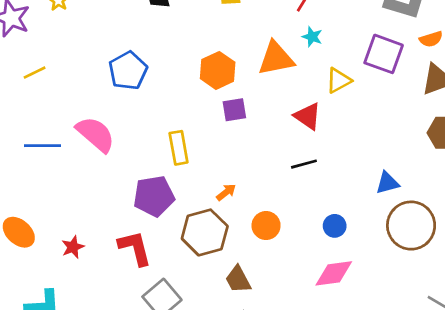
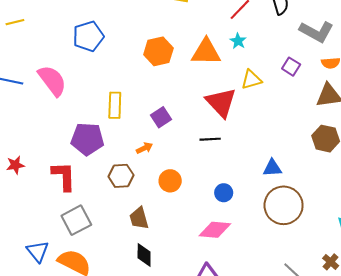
purple square: (384, 54) -> (291, 67), size x0.6
purple square: (234, 110) -> (161, 117), moved, turned -36
red triangle: (308, 116) -> (221, 102), size x1.4
brown hexagon: (205, 232) -> (121, 176), size x0.7

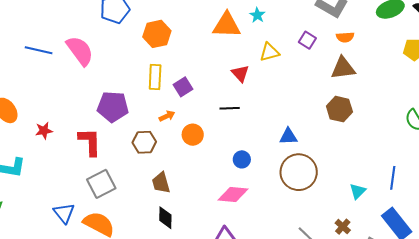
orange hexagon: (158, 51) -> (157, 34), moved
red triangle: (221, 102) -> (240, 73), size x0.6
yellow rectangle: (115, 105) -> (155, 77), moved
orange circle: (170, 181) -> (193, 135), moved

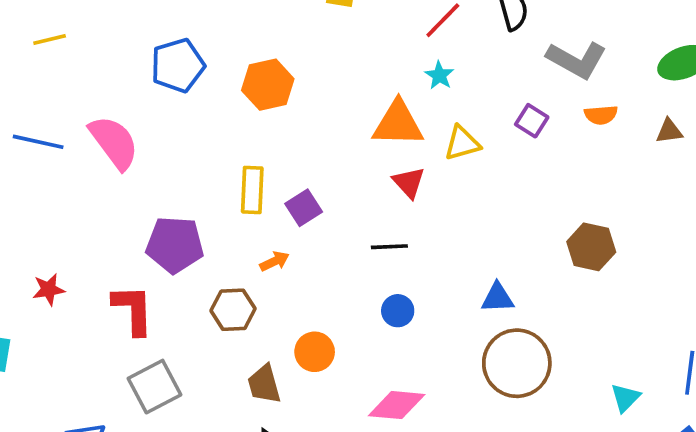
orange triangle: (227, 25) -> (398, 124), moved
orange hexagon: (157, 34) -> (268, 85), moved
brown triangle: (343, 68) -> (669, 131), moved, size x0.6
orange circle: (193, 135) -> (315, 352), moved
blue circle: (242, 159) -> (398, 311), moved

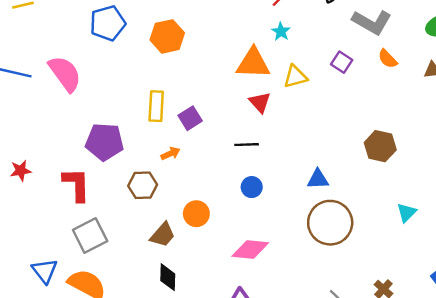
orange semicircle: (601, 115) -> (388, 59), turned 50
brown trapezoid: (264, 384) -> (163, 235), turned -124
cyan triangle: (625, 398) -> (407, 213), moved

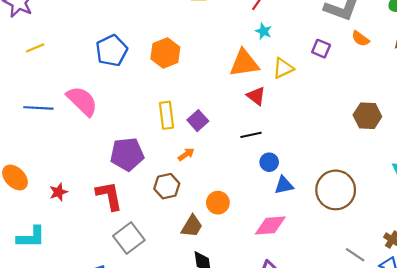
blue triangle: (318, 179) -> (284, 185), moved
blue circle: (252, 187) -> (269, 162), moved

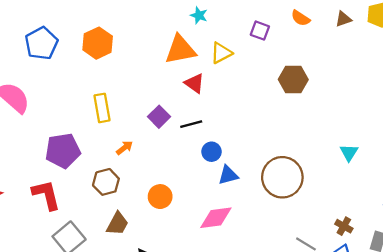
brown hexagon: (367, 116) -> (293, 80), moved
purple square: (198, 121) -> (159, 117), moved
brown trapezoid: (192, 226) -> (117, 224), moved

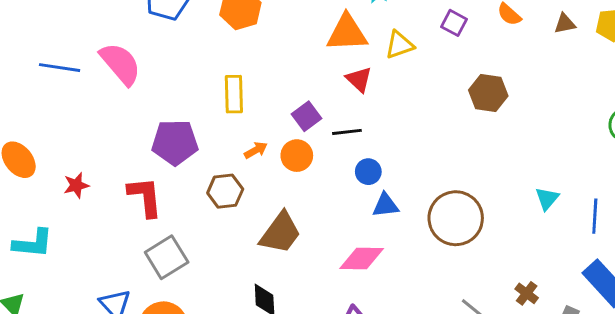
orange circle: (160, 197) -> (297, 156), moved
brown trapezoid: (117, 224) -> (280, 233), moved, size x1.4

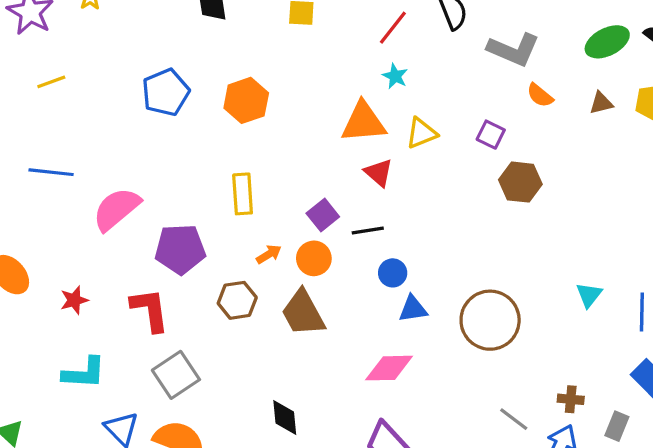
purple square: (454, 23) -> (491, 135), moved
pink semicircle: (120, 64) -> (116, 209), moved, turned -87
brown trapezoid: (280, 233) -> (303, 313), moved, turned 117
cyan L-shape: (33, 243) -> (84, 373), moved
brown cross: (527, 293) -> (571, 399), turned -30

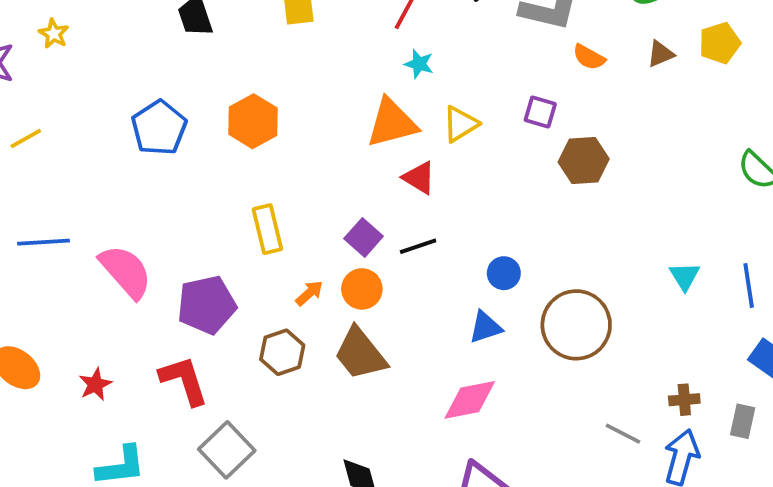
pink semicircle: (116, 209) -> (126, 271), turned 98
blue circle: (393, 273) -> (504, 273), moved

